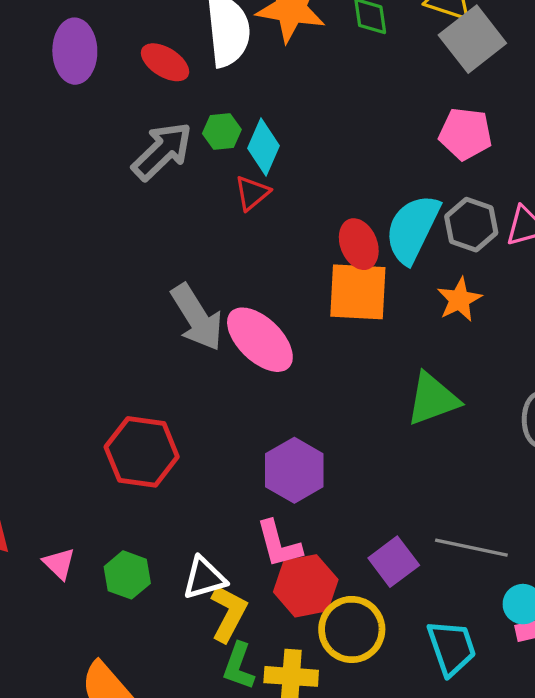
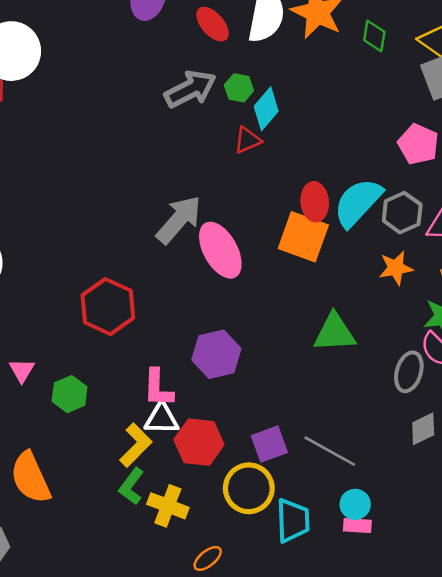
orange star: (459, 300) -> (396, 268), moved
gray arrow: (197, 317) -> (179, 220), turned -124
pink L-shape: (279, 544) -> (158, 388), moved
white triangle: (204, 578) -> (162, 419), moved
yellow circle: (352, 629) -> (249, 488), moved

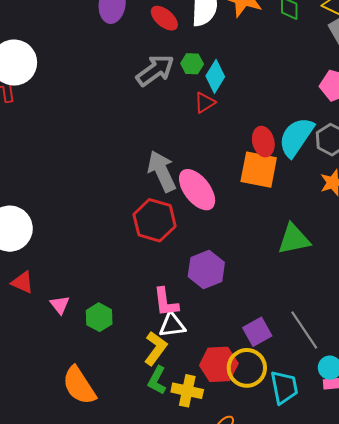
gray arrow: (179, 220) -> (162, 171), turned -57
red hexagon: (108, 307) -> (155, 220), moved
red hexagon: (199, 442) -> (219, 364), moved
gray line: (330, 451) -> (304, 330), turned 36

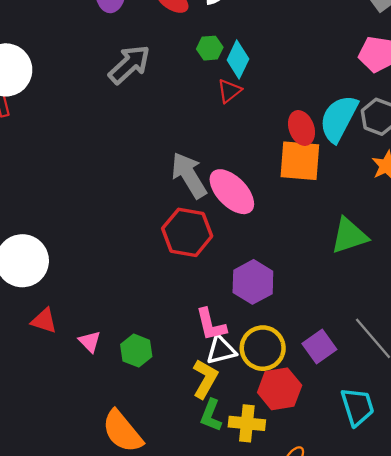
gray arrow: (155, 70) -> (129, 64), moved
yellow circle: (247, 368) -> (263, 348), moved

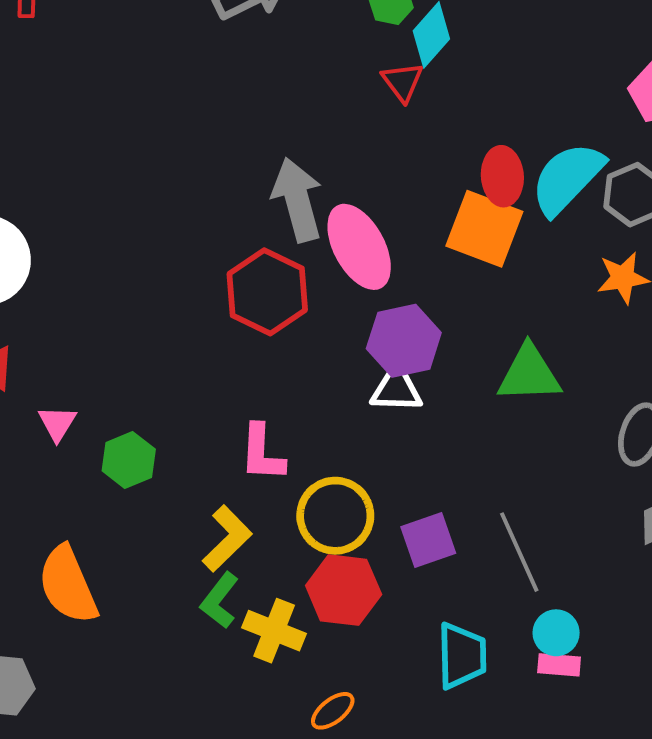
red triangle: (229, 91) -> (402, 82), turned -45
purple hexagon: (253, 282) -> (404, 341), moved
white triangle: (221, 350) -> (396, 389), moved

